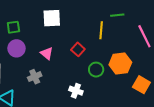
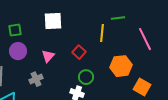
pink triangle: (47, 53) -> (48, 56), turned 32
green circle: (96, 70) -> (86, 77), moved

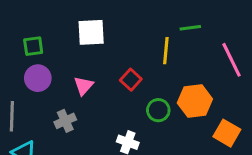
green circle: (86, 77) -> (158, 110), moved

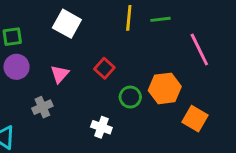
white square: (91, 32) -> (67, 24), turned 32
yellow line: (166, 51) -> (129, 18), moved

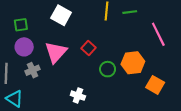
pink triangle: (60, 74) -> (56, 52), size x1.6
gray cross: (42, 107) -> (33, 70), moved
white cross: (101, 127) -> (78, 96), moved

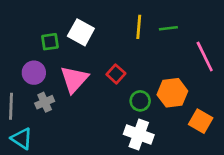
green square: (21, 25) -> (50, 42), moved
white cross: (78, 96) -> (139, 135), moved, size x1.5

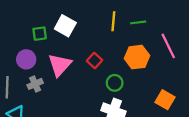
orange hexagon: (172, 93) -> (137, 57), moved

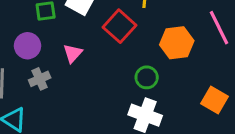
red square: (94, 60) -> (119, 26), moved, size x1.5
pink triangle: (60, 65) -> (73, 53), size x0.6

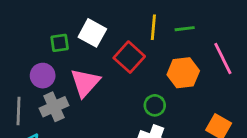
pink triangle: (73, 53) -> (85, 83), size x1.6
gray cross: (40, 79) -> (54, 107), size x1.4

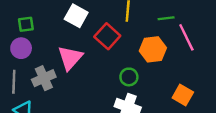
green line: (185, 29) -> (166, 18), moved
green square: (60, 43) -> (26, 24), moved
purple circle: (43, 76) -> (21, 48), moved

